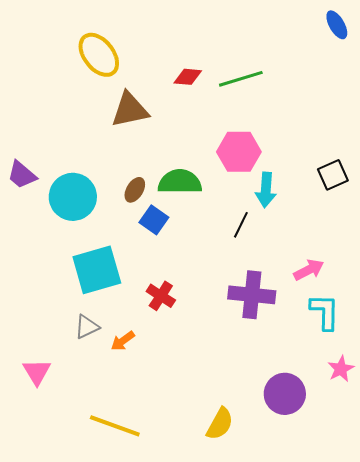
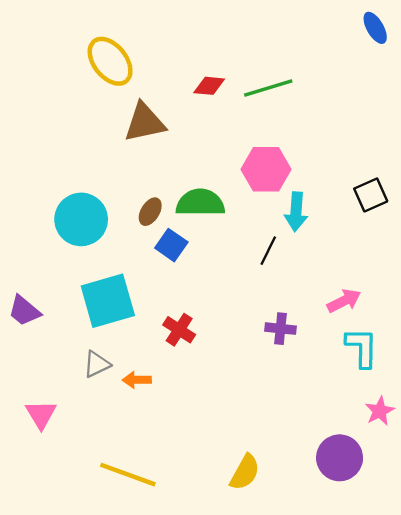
purple trapezoid: (22, 175) -> (24, 311), moved
purple cross: (252, 295) -> (281, 329), size x0.6
orange arrow: (123, 341) -> (137, 380), turned 35
purple circle: (285, 394) -> (340, 458), moved

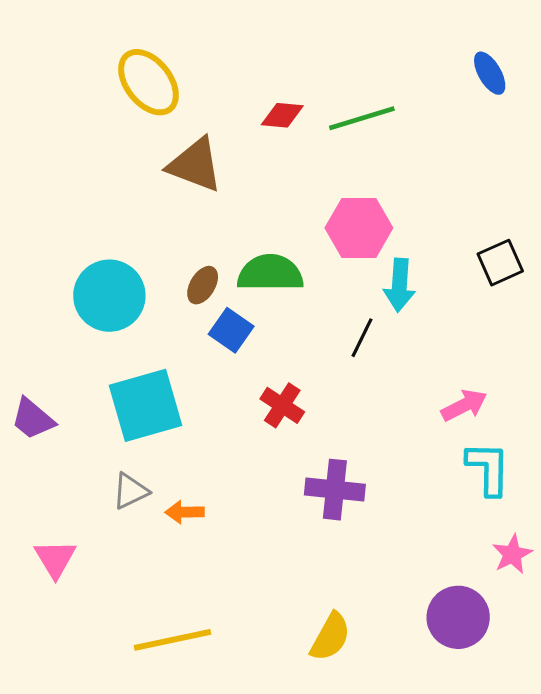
blue ellipse: (375, 28) -> (490, 73), moved
brown triangle: (145, 123) -> (195, 165), turned 33
purple cross: (281, 329) -> (335, 490), moved, size x1.4
red cross: (179, 330) -> (282, 405), moved
yellow line: (128, 475) -> (173, 640), turned -32

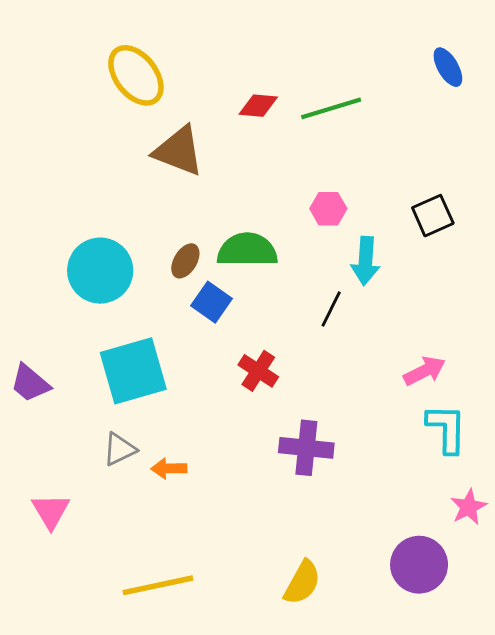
pink hexagon: (359, 228) -> (328, 209), size x0.6
black square: (500, 263) -> (433, 216), moved

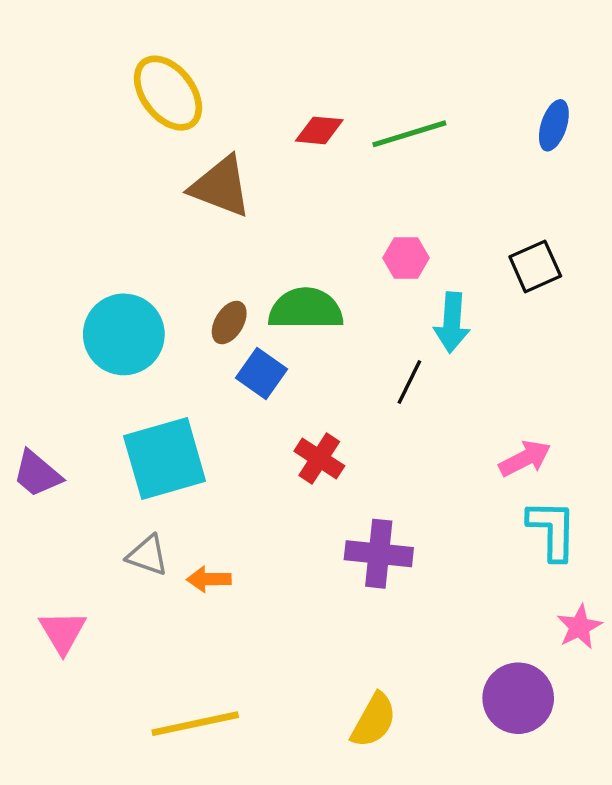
blue ellipse: (448, 67) -> (554, 125), moved, turned 48
gray triangle: (119, 449) -> (148, 555), turned 45

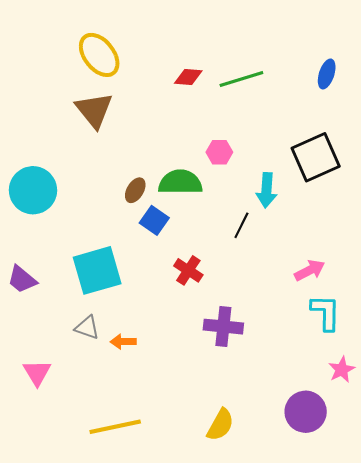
brown triangle: (221, 187) -> (94, 110), moved, turned 30
pink hexagon: (406, 258) -> (219, 152), moved
black square: (535, 266) -> (316, 157), size x1.6
cyan circle: (124, 334) -> (33, 190), moved

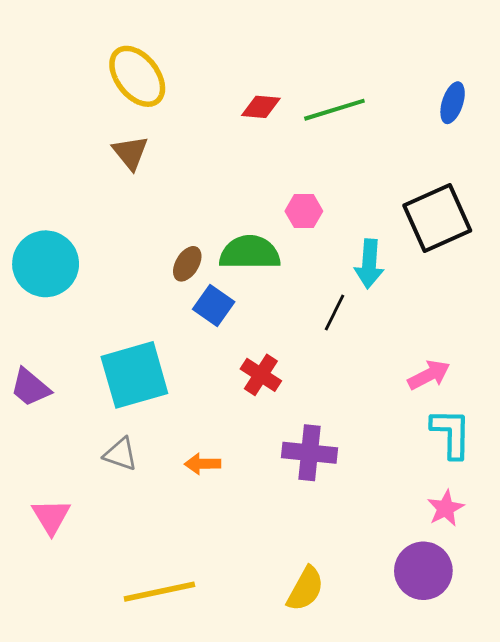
brown triangle: (94, 110) -> (130, 153), size x0.7
orange arrow: (123, 342) -> (203, 464), moved
pink star: (342, 370) -> (446, 508), moved

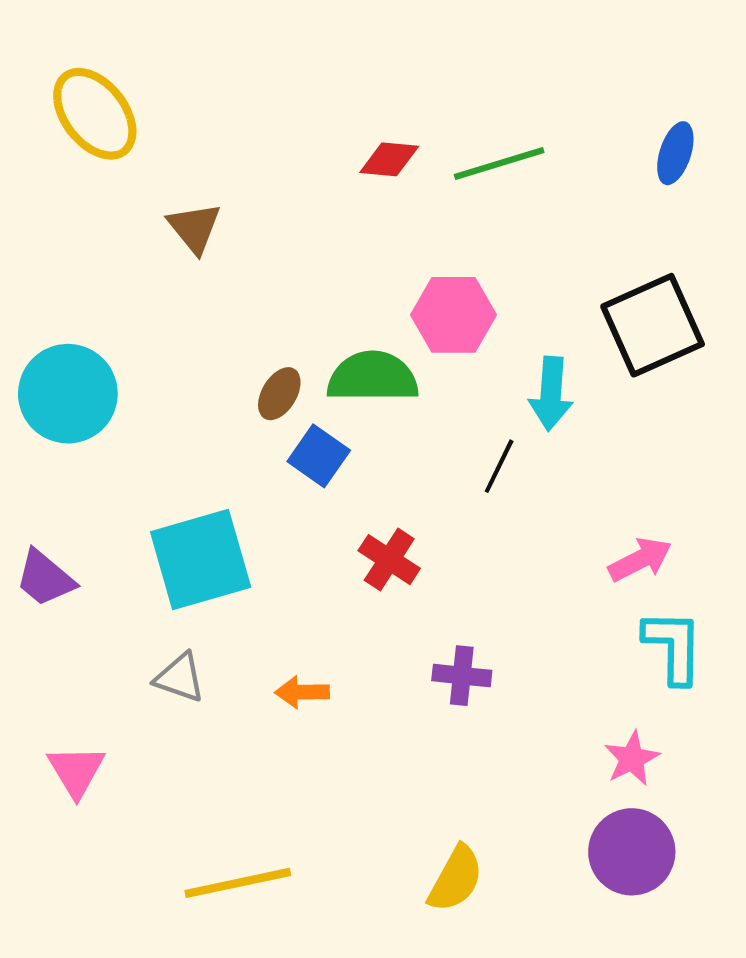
yellow ellipse: (137, 76) -> (95, 114), moved
pink hexagon: (304, 211) -> (453, 315), size x1.5
purple cross: (309, 453) -> (462, 676), size x0.7
pink star: (446, 508) -> (632, 759), moved

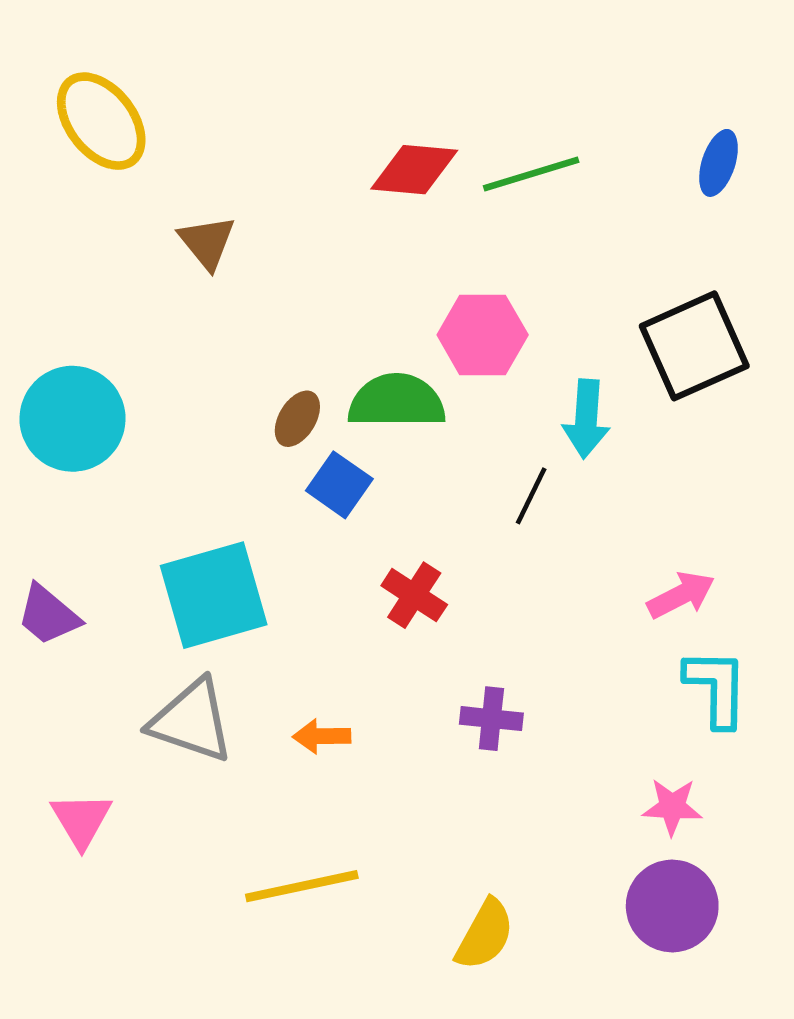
red diamond: (389, 159) -> (414, 170), size x1.4
gray triangle: (180, 678) -> (192, 721), size x1.6
pink star: (632, 759) -> (672, 807), turned 30
yellow line: (238, 883) -> (302, 886), moved

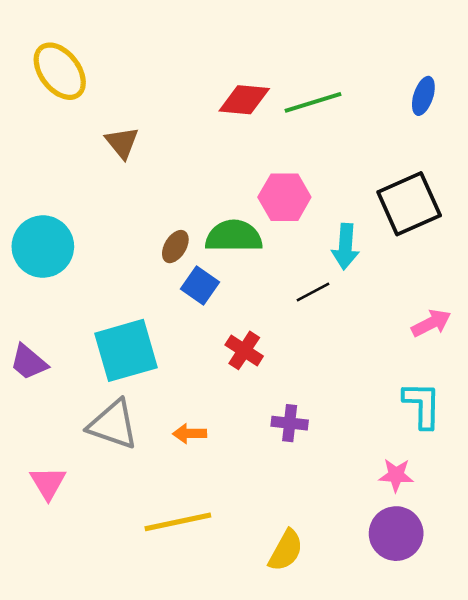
black line: (531, 496) -> (313, 292), turned 36
pink arrow: (681, 595) -> (431, 323), moved

